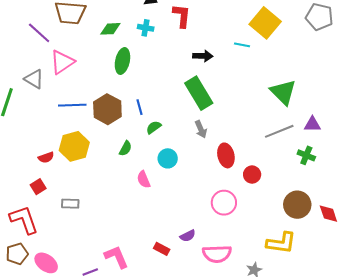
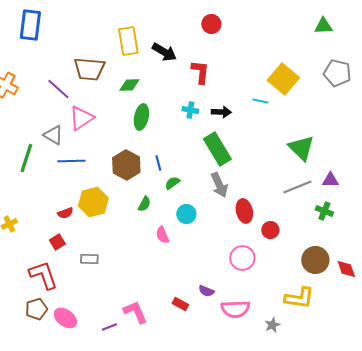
cyan cross: (146, 28) -> (190, 110), moved
blue line: (72, 105) -> (71, 161), moved
gray arrow: (201, 129) -> (219, 185), size x1.4
purple semicircle: (188, 236) -> (206, 291), turned 49

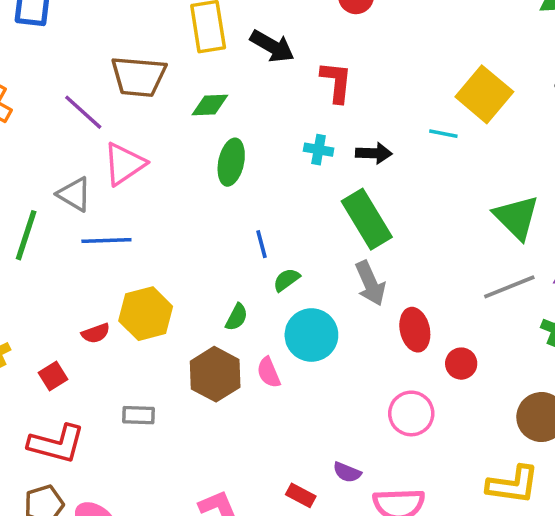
brown hexagon: (126, 165) -> (215, 374), moved
cyan circle: (186, 214) -> (311, 335), size x1.5
red square: (57, 242) -> (53, 376), moved
red L-shape: (43, 275) -> (56, 444), turned 124

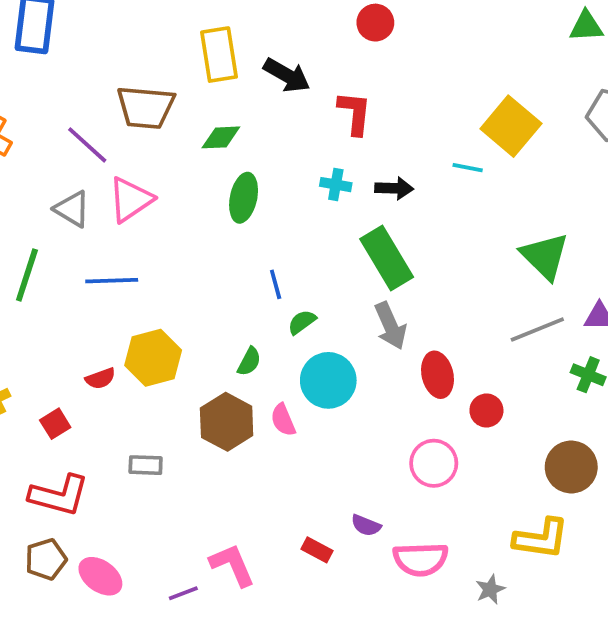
gray triangle: (74, 194) -> (72, 209), moved

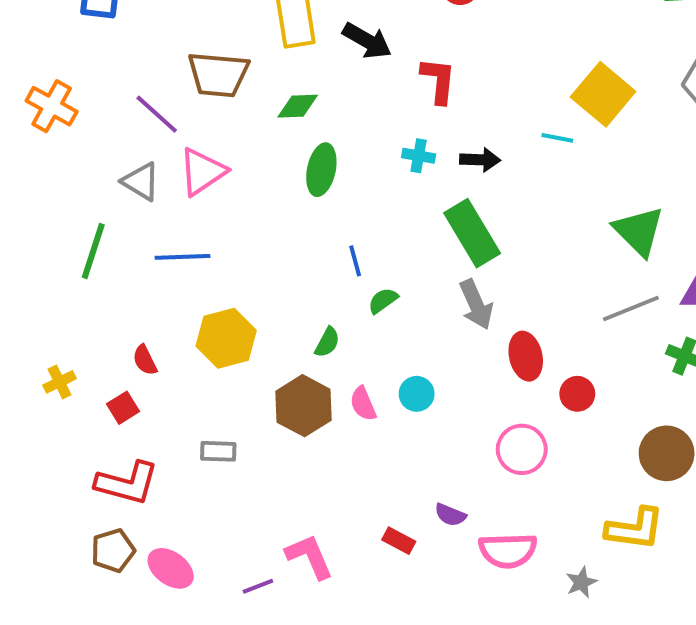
red semicircle: (100, 378) -> (145, 360), moved, turned 84
cyan circle: (328, 380) -> (417, 394), moved, size x0.6

